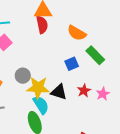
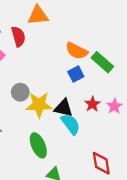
red semicircle: (42, 25) -> (18, 36), moved
orange semicircle: (77, 33) -> (77, 51), moved
cyan semicircle: (41, 105) -> (71, 124), moved

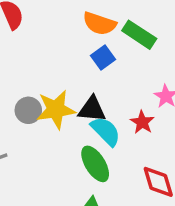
gray circle: (20, 92) -> (28, 110), moved
red star: (92, 104) -> (142, 122), moved
green ellipse: (38, 145) -> (95, 164), moved

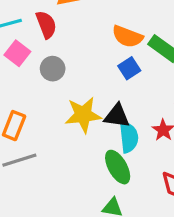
gray circle: (28, 110) -> (53, 69), moved
cyan semicircle: (106, 131) -> (129, 137), turned 36

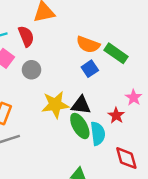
cyan semicircle: (129, 137) -> (98, 134), moved
green ellipse: (118, 167) -> (80, 126), moved

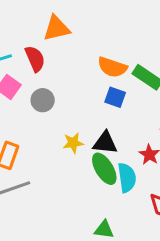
blue square: (90, 69) -> (115, 97), turned -35
yellow star: (55, 105) -> (73, 143), size x0.6

